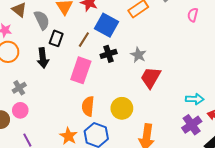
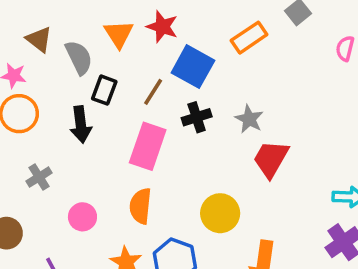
orange semicircle: (88, 106) -> (140, 206), moved
pink circle: (20, 110) -> (82, 217), moved

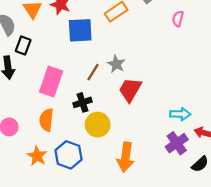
blue square: (193, 67) -> (80, 30), turned -32
brown line: (153, 92) -> (93, 72), moved
black cross: (197, 117) -> (82, 102), moved

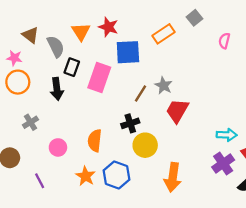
pink rectangle: (51, 82) -> (99, 77), moved

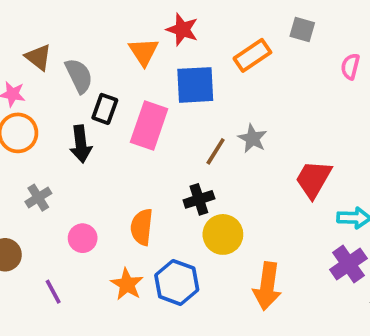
gray square: (194, 18) -> (302, 30), turned -35
red star: (108, 27) -> (182, 30), moved
orange triangle: (81, 32) -> (144, 52), moved
red trapezoid: (177, 111) -> (313, 179), moved

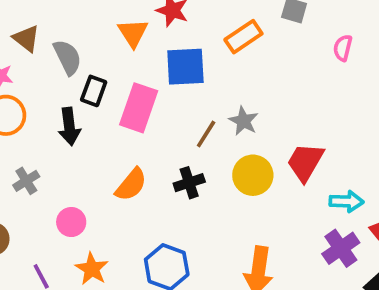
orange semicircle: (142, 227) -> (131, 185), moved, turned -147
yellow circle: (223, 234) -> (253, 175), moved
orange star: (127, 284) -> (92, 269), moved

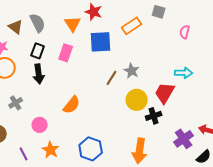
gray semicircle: (67, 57) -> (38, 23), moved
black rectangle: (94, 91) -> (38, 51), moved
pink rectangle: (139, 108) -> (66, 53), moved, size x0.7
black cross: (189, 183) -> (154, 116), moved
cyan arrow: (346, 201) -> (184, 73), moved

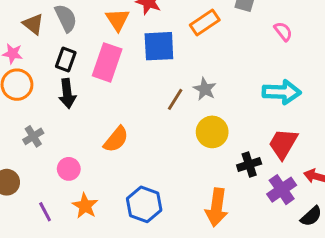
pink semicircle: (185, 32) -> (283, 31), turned 128
pink rectangle: (66, 53) -> (107, 62), size x1.4
cyan arrow: (184, 73) -> (282, 92), size x1.4
red trapezoid: (165, 93) -> (283, 144), moved
black cross: (154, 116) -> (249, 164), moved

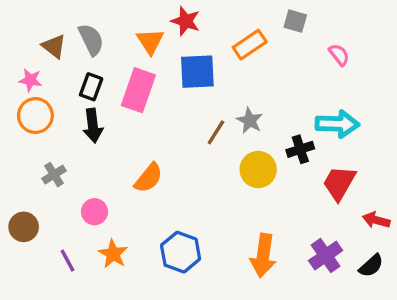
black cross: (249, 164) -> (300, 149), moved
purple cross: (282, 190) -> (326, 256), moved

